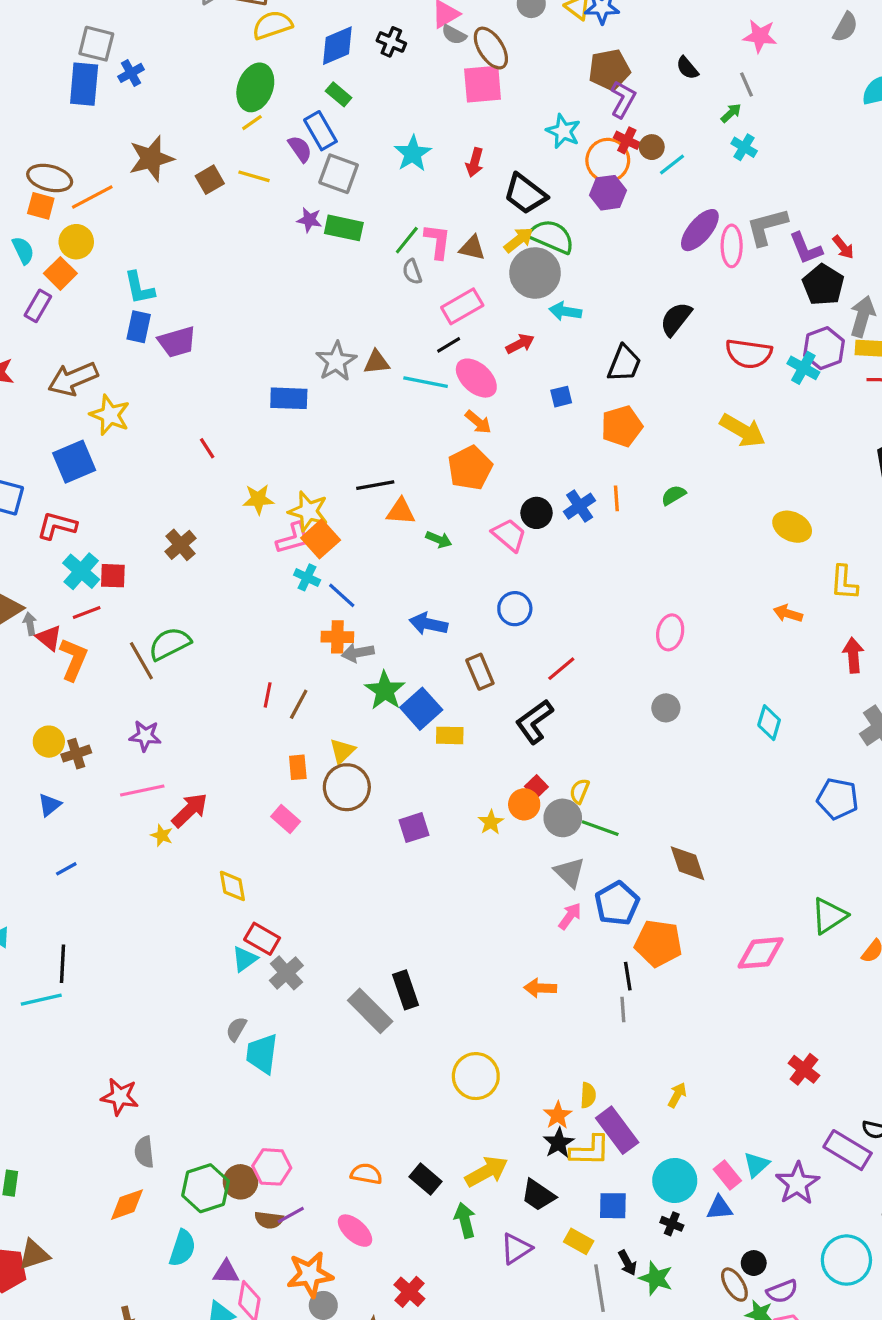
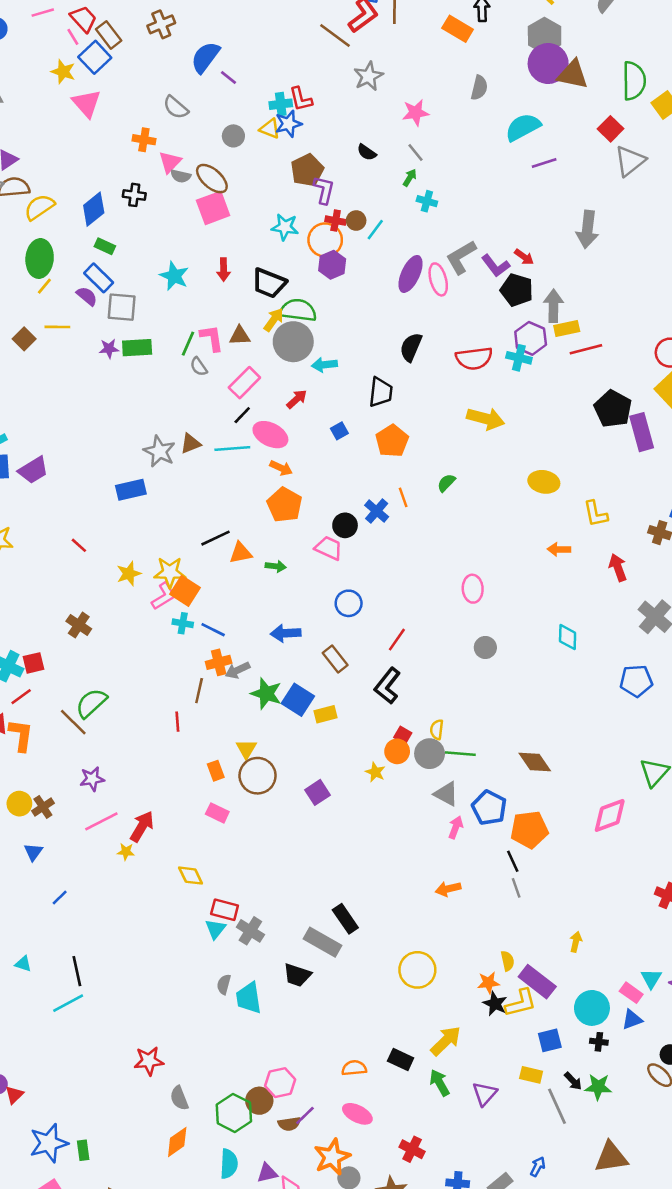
brown line: (299, 704) -> (199, 691), moved
orange star: (558, 1115) -> (488, 983), turned -30
black trapezoid: (538, 1195) -> (297, 975), moved

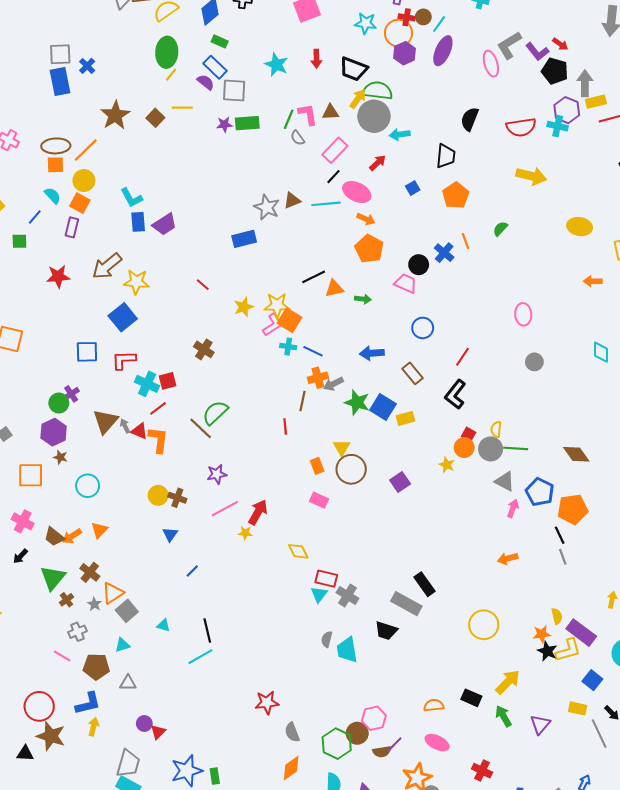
purple ellipse: (411, 274) -> (443, 51), moved
brown cross: (43, 807) -> (177, 498), turned -36
blue square: (550, 1040) -> (592, 680), turned -36

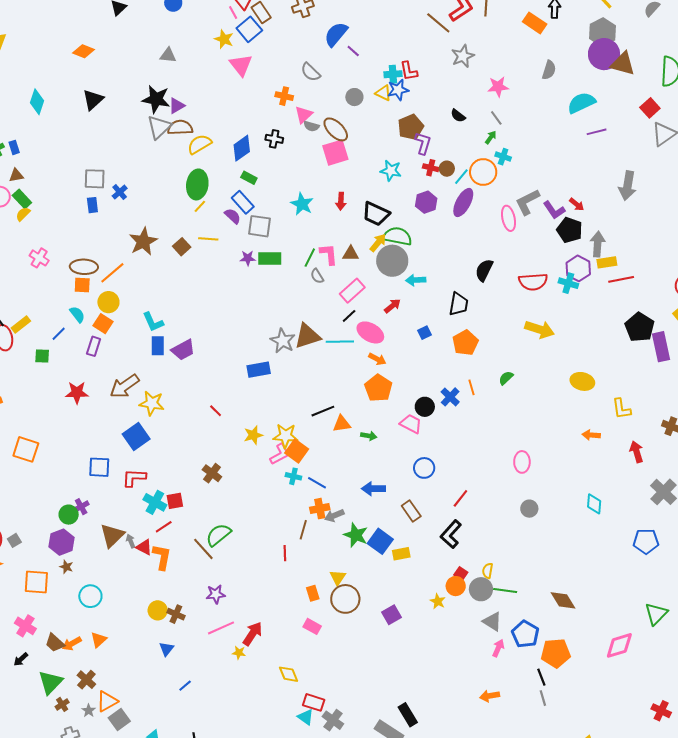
orange circle: (398, 33) -> (483, 172), moved
blue rectangle: (60, 81) -> (92, 205), size x0.6
brown triangle: (292, 200) -> (307, 336), size x1.6
cyan triangle: (319, 594) -> (306, 717), turned -36

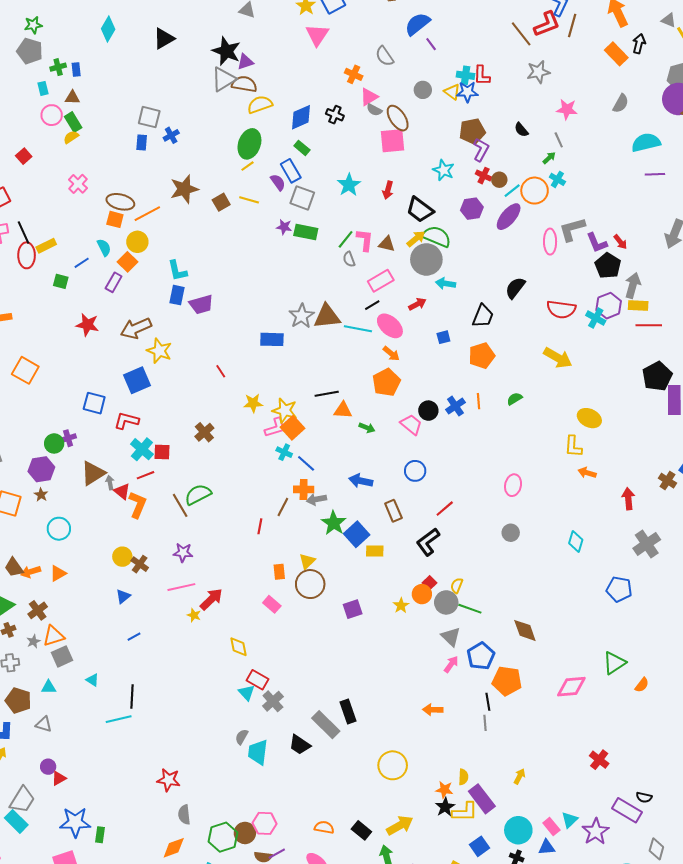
yellow L-shape: (621, 409) -> (573, 446), moved

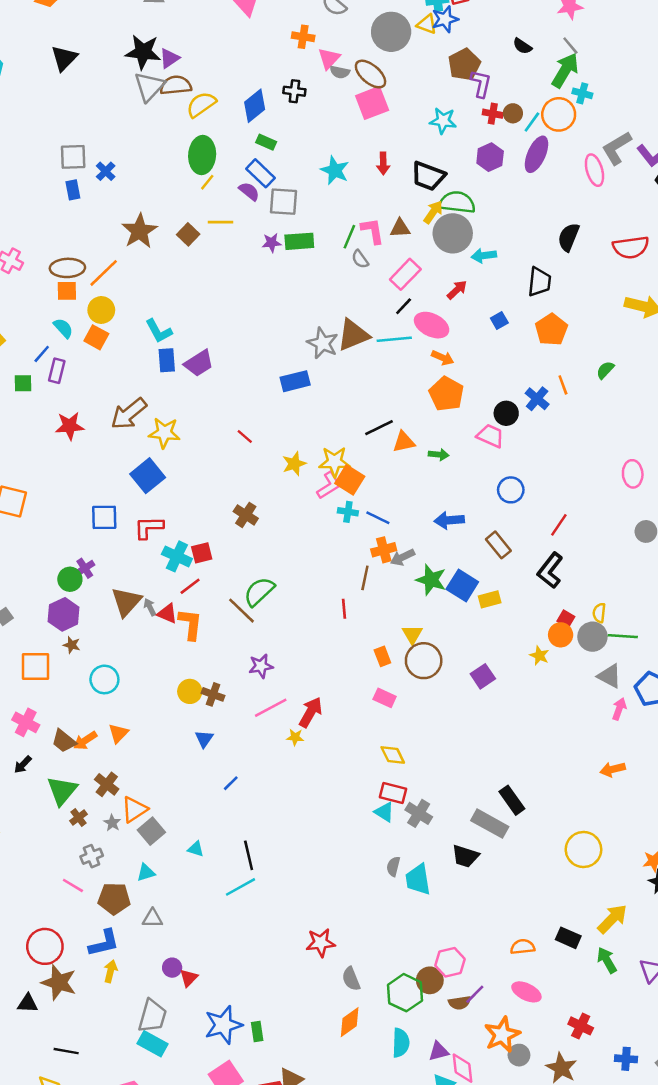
gray circle: (423, 90) -> (391, 32), size x1.8
green arrow: (549, 158) -> (565, 70), size x2.0
purple rectangle: (114, 282) -> (57, 371), moved
yellow diamond: (239, 647) -> (393, 755), moved

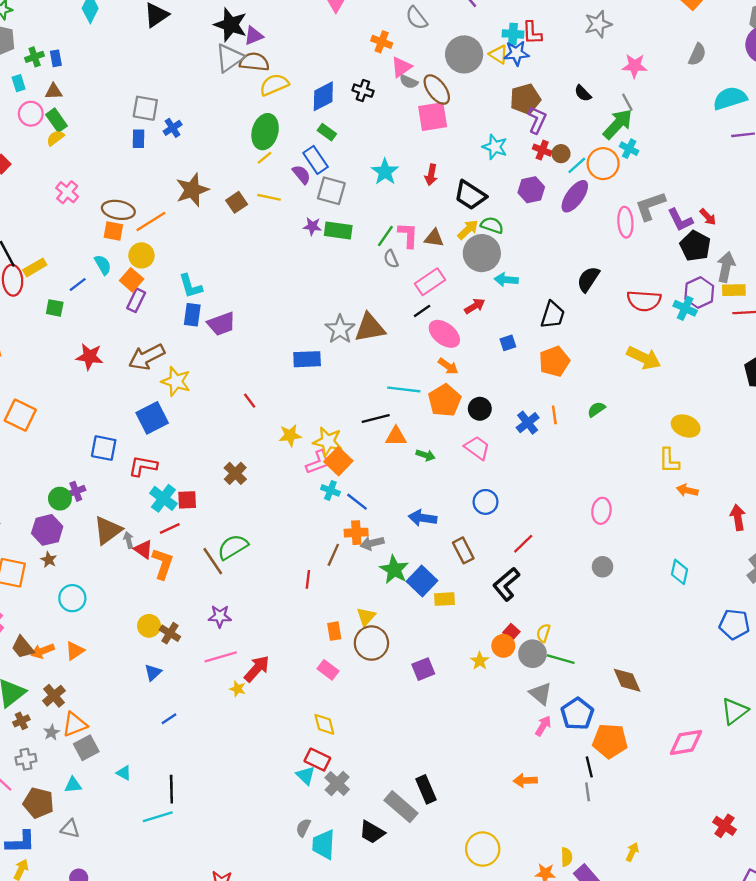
green semicircle: (457, 202) -> (492, 225), size x0.7
cyan line: (394, 339) -> (404, 389), moved
purple rectangle: (57, 371) -> (136, 300), moved
black circle: (506, 413) -> (480, 409), moved

